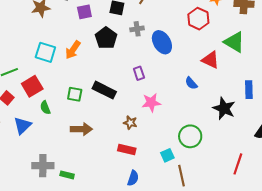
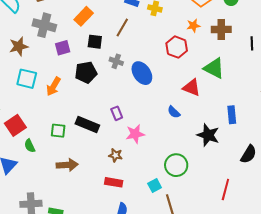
gray cross: (137, 29) -> (116, 61), turned 32
black pentagon: (106, 38) -> (86, 72), turned 30
cyan square: (45, 52) -> (27, 79), moved
purple rectangle: (139, 73) -> (117, 113), moved

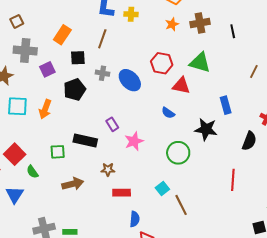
red hexagon: (177, 47) -> (162, 63), moved
brown star: (115, 155) -> (108, 169), moved
green circle: (176, 165) -> (178, 153), moved

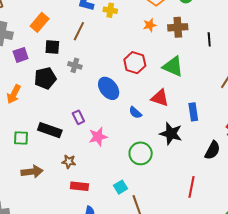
blue ellipse: (130, 80) -> (109, 88), moved
red triangle: (181, 86) -> (160, 98), moved

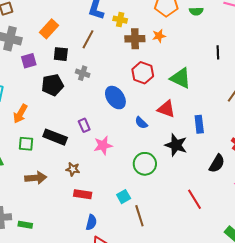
brown cross: (178, 27) -> (135, 39), moved
orange arrow: (14, 94) -> (20, 114), moved
red line: (192, 187) -> (195, 199), turned -45

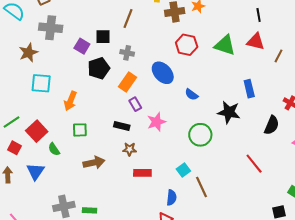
orange rectangle: (49, 29) -> (128, 82), moved
purple square: (29, 61) -> (82, 46), moved, turned -35
red triangle: (166, 109) -> (256, 42), moved
black rectangle: (55, 137) -> (122, 126), moved, size x0.7
blue semicircle: (91, 222) -> (172, 198), moved

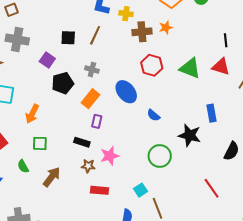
black square: (103, 37) -> (68, 38), moved
purple rectangle: (135, 104) -> (97, 121), turned 40
pink star: (156, 122) -> (110, 156), moved
green semicircle: (54, 149) -> (23, 166), moved
brown arrow: (94, 163) -> (52, 177), turned -45

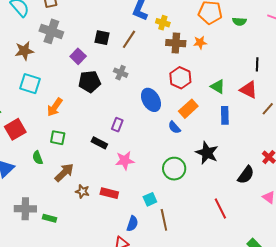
green triangle: (190, 68) -> (218, 87), size x0.7
orange rectangle: (91, 99) -> (188, 109), moved
blue rectangle: (211, 113) -> (225, 115), moved
brown star: (88, 166) -> (82, 191), moved

